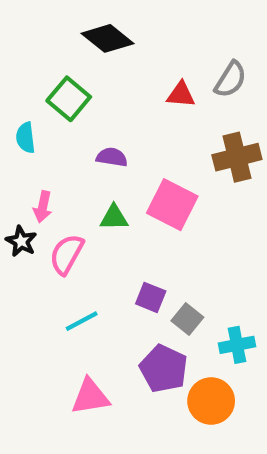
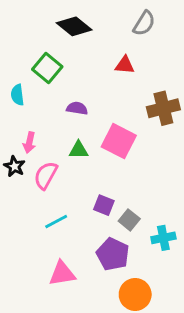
gray semicircle: (231, 79) -> (144, 23), moved
orange circle: (211, 401) -> (135, 294), moved

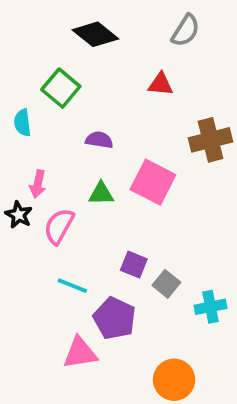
cyan line: (56, 221) -> (72, 286), turned 50
purple pentagon: (113, 254) -> (115, 318), moved

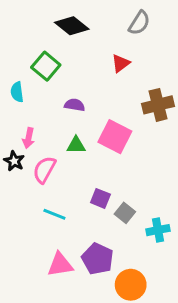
red triangle: (161, 84) -> (121, 63), turned -42
purple pentagon: (115, 318) -> (98, 259), moved

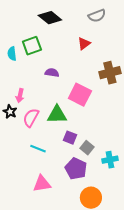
gray semicircle: (139, 23) -> (97, 16), turned 36
green square: (46, 66) -> (32, 46), turned 30
cyan semicircle: (17, 92) -> (12, 54), moved
green triangle: (76, 145) -> (57, 115), moved, size x1.5
purple pentagon: (98, 259) -> (76, 169), moved

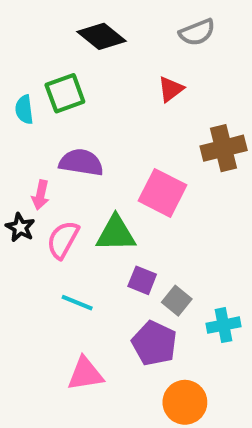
purple semicircle: (52, 73) -> (81, 162), moved, size x1.5

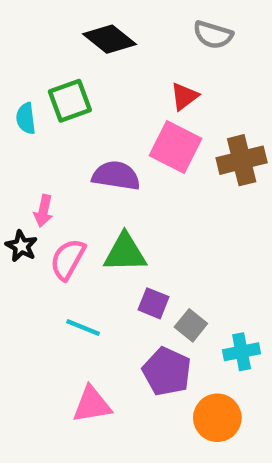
gray semicircle: (197, 32) -> (213, 35), turned 39
purple semicircle: (81, 162) -> (116, 176), moved
pink square: (163, 193) -> (176, 147), moved
orange circle: (185, 402) -> (217, 418), moved

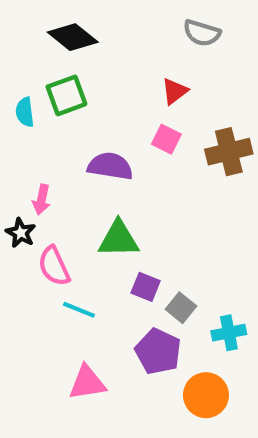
black diamond: (109, 39) -> (73, 37), moved
pink square: (176, 147) -> (166, 139), size x0.6
pink semicircle: (68, 259) -> (54, 266), moved, turned -54

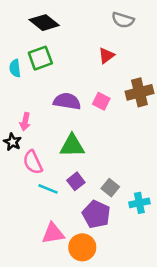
pink square: (166, 139) -> (101, 101), moved
purple square: (146, 287) -> (76, 181), moved, turned 30
orange circle: (206, 395) -> (82, 247), moved

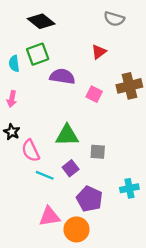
purple semicircle: (67, 101) -> (62, 76), moved
pink arrow: (25, 122) -> (12, 99), moved
gray square: (110, 188) -> (98, 152), moved, turned -35

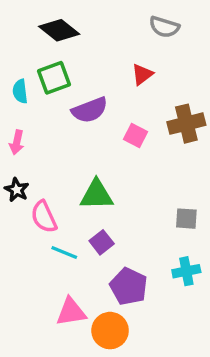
purple semicircle: (62, 76) -> (90, 110), turned 150
gray square: (98, 152) -> (186, 219), moved

